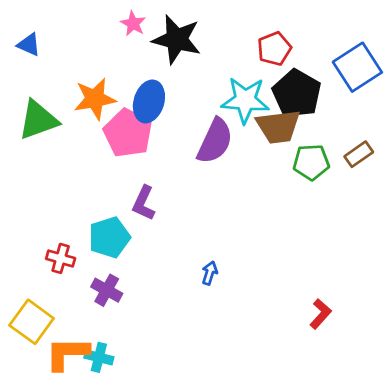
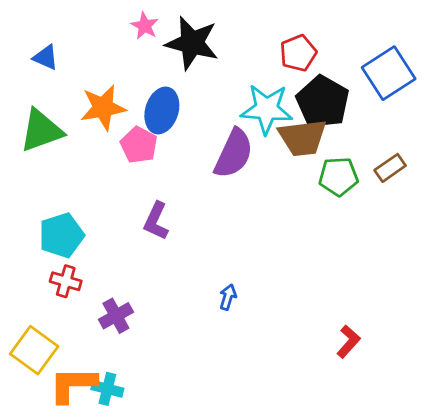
blue triangle: (29, 45) -> (46, 57), moved
pink pentagon: (128, 133) -> (139, 145), size x0.7
cyan pentagon: (109, 237) -> (61, 235), moved
purple cross: (107, 290) -> (116, 316), turned 32

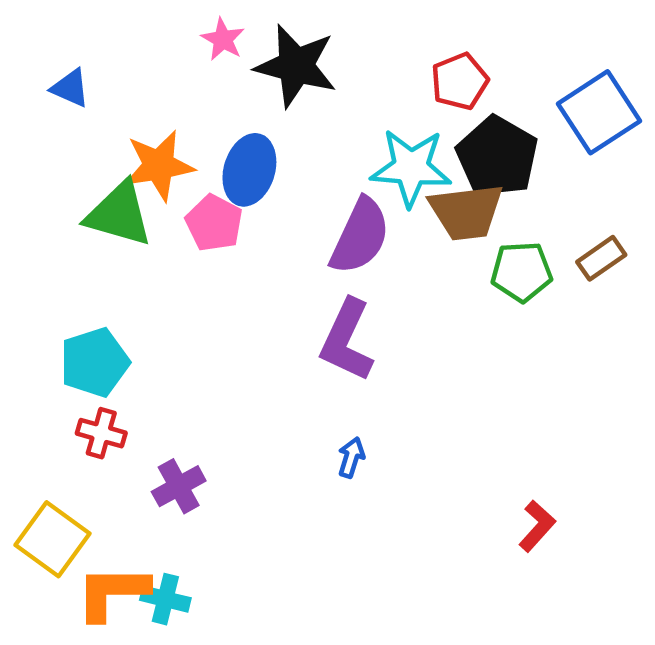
green triangle: (41, 131) -> (119, 214), moved, turned 36
purple L-shape: (156, 221) -> (347, 340), moved, size x1.4

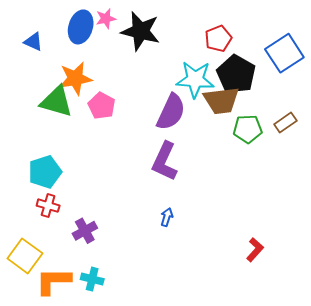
pink star: (223, 39) -> (106, 19), turned 30
blue ellipse: (249, 170) -> (81, 27), moved
cyan cross: (165, 599) -> (92, 279), moved

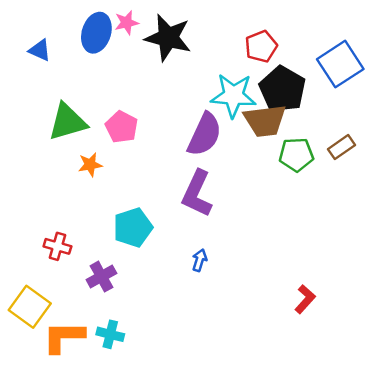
orange star: (75, 78) -> (90, 165), moved, size x0.6
green triangle: (56, 102) -> (67, 122), turned -32
cyan pentagon: (45, 172) -> (133, 227), moved

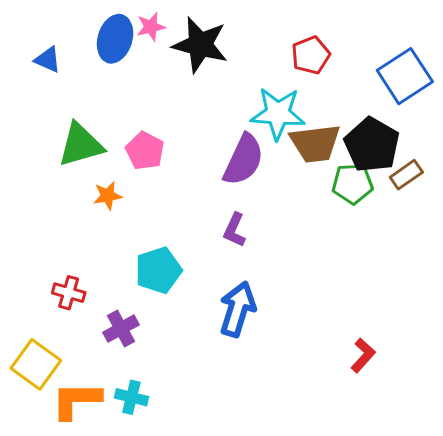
black pentagon: (282, 89) -> (372, 145), moved
purple L-shape: (197, 194) -> (235, 230), size x0.6
blue arrow: (199, 260) -> (238, 309), size x2.0

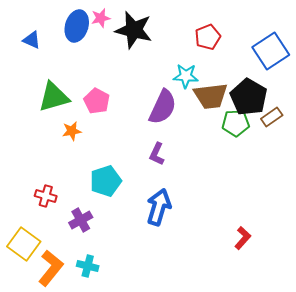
cyan star: (278, 113) -> (186, 76), size x0.7
orange L-shape: (76, 400) -> (51, 268), turned 129

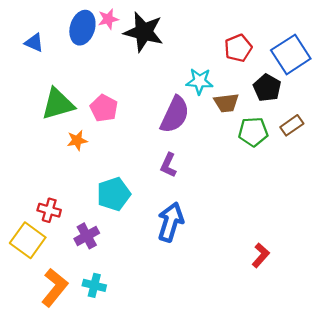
red pentagon: (208, 37) -> (238, 48), moved
brown trapezoid: (211, 96) -> (226, 103), size x0.7
black pentagon: (249, 97) -> (267, 88), moved, size x0.7
yellow square: (24, 244) -> (28, 240), moved

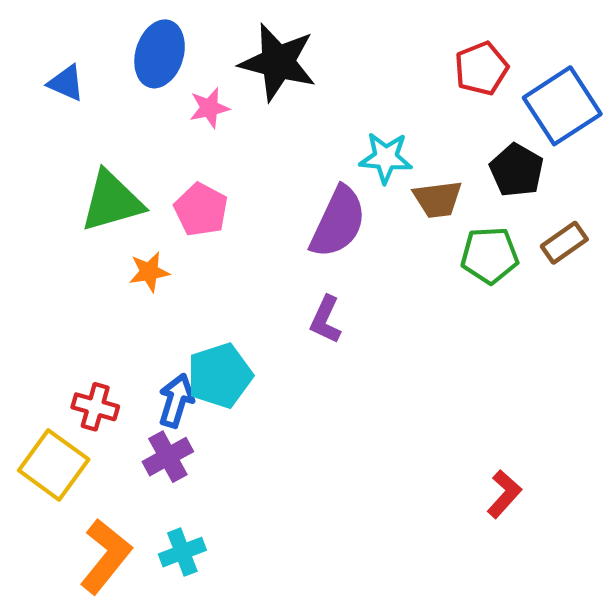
pink star: (108, 19) -> (209, 108), moved
red pentagon: (238, 48) -> (481, 68), moved
blue arrow: (171, 222) -> (176, 401), moved, size x0.7
cyan cross: (94, 285) -> (182, 552), turned -35

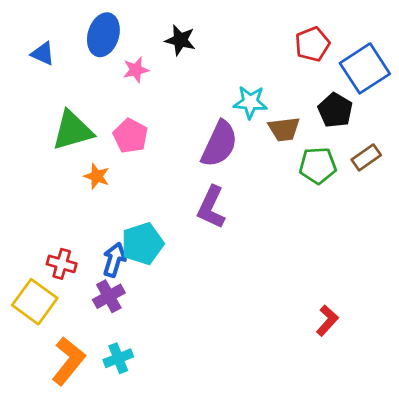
black star: (278, 62) -> (180, 40), size x0.6
orange star: (149, 272) -> (97, 176), turned 30
purple L-shape: (326, 320) -> (211, 207), size x1.4

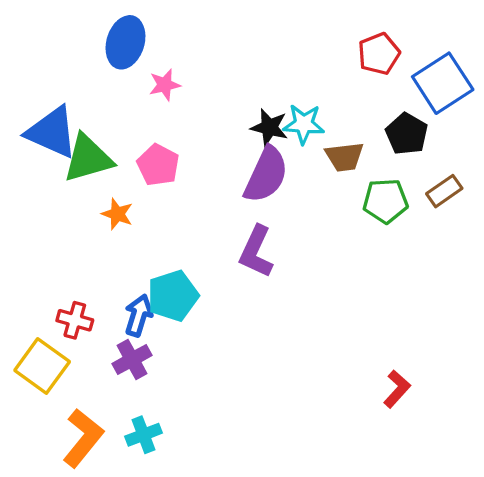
black star: (180, 40) -> (269, 127), moved
blue triangle: (43, 54) -> (52, 132), moved, size x1.8

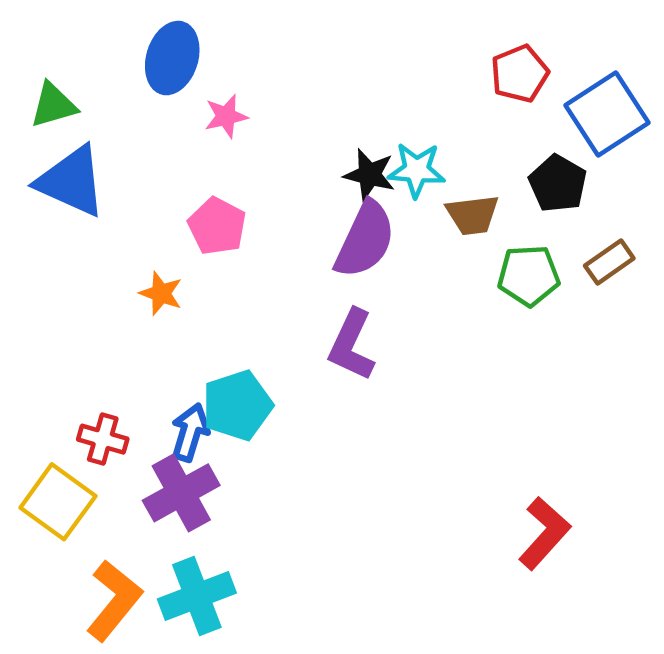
green triangle: (88, 158) -> (53, 105), moved, size x0.7
purple cross: (132, 359) -> (181, 493), size x1.4
red L-shape: (397, 389) -> (544, 533), size x1.4
cyan cross: (143, 435) -> (197, 596), size x1.5

